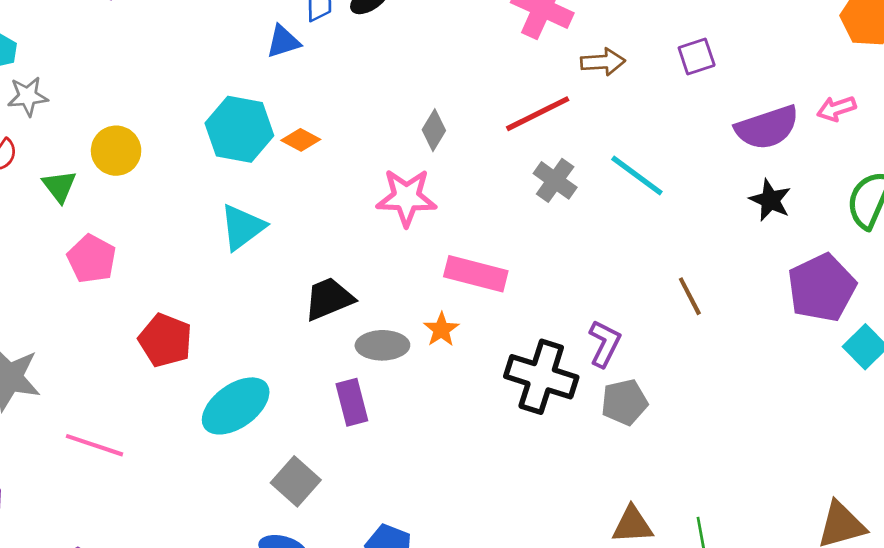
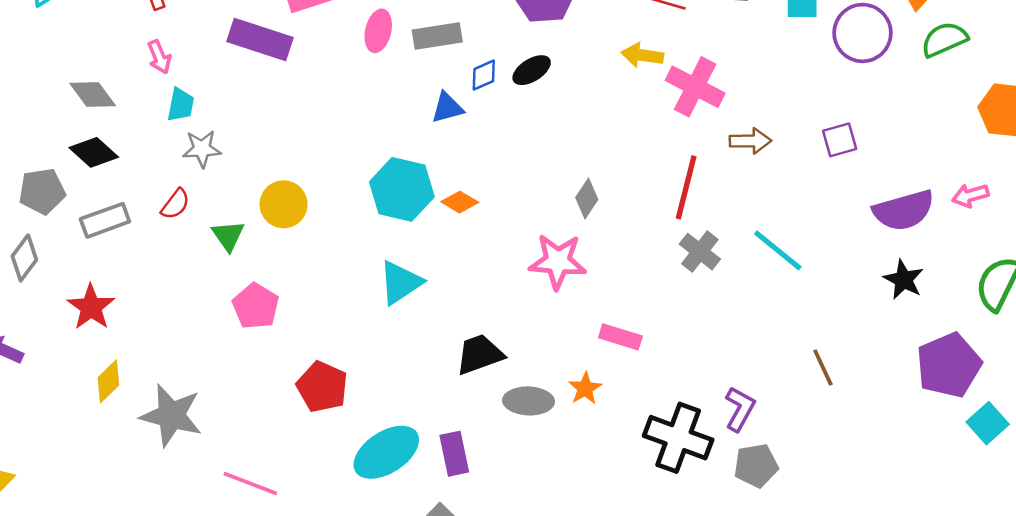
red line: (538, 114) -> (686, 187), turned -52
pink rectangle: (476, 274) -> (620, 337), size x0.7
purple rectangle: (352, 402) -> (454, 454), moved

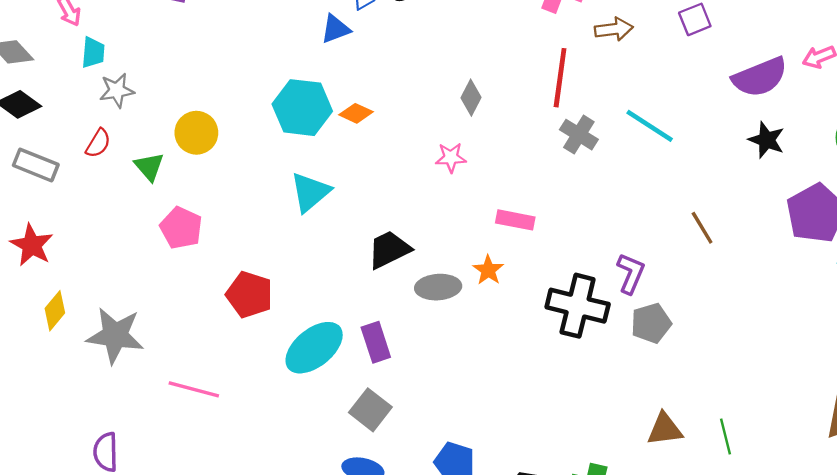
gray rectangle: (105, 220) -> (36, 165), turned 48
pink star: (558, 261) -> (451, 158), size x0.6

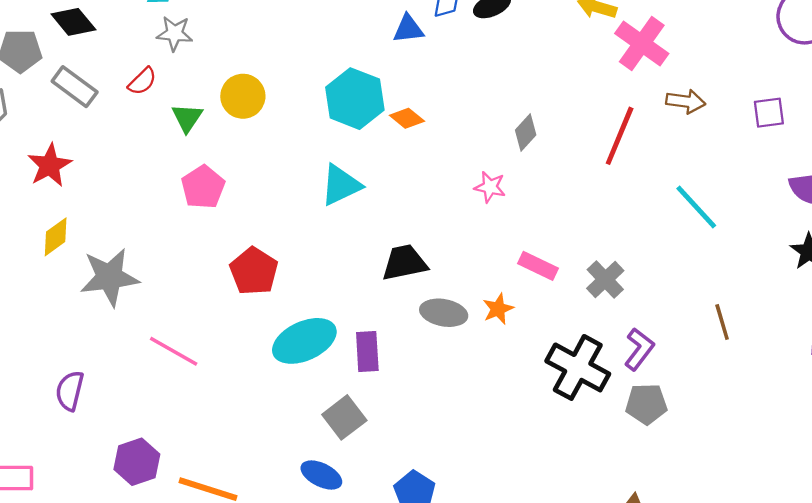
gray cross: (579, 135) -> (605, 279), moved
gray star: (115, 335) -> (109, 277), turned -30

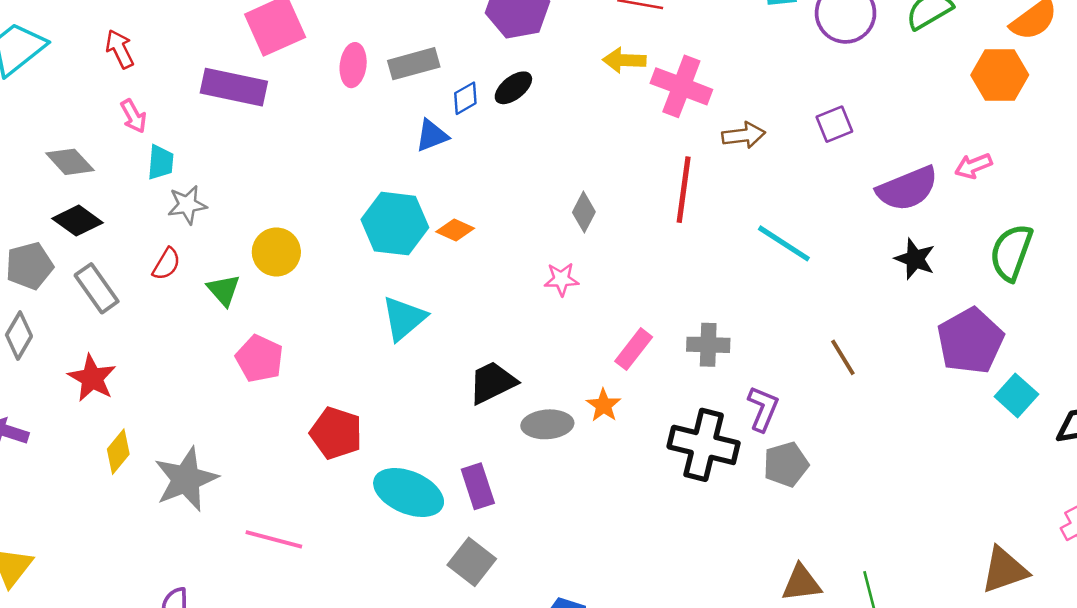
gray rectangle: (75, 87) -> (97, 288), turned 33
pink rectangle: (538, 266) -> (634, 349), turned -63
gray cross: (605, 279) -> (708, 345), turned -30
cyan ellipse: (304, 341) -> (409, 492), turned 62

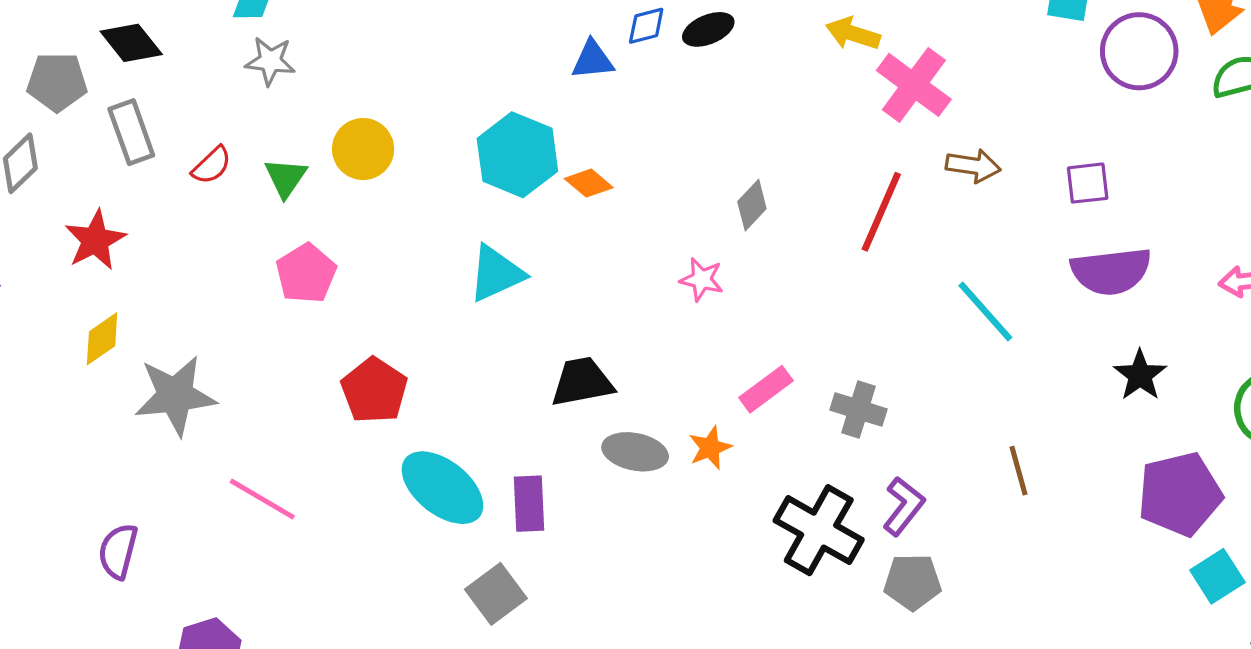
purple semicircle: (907, 189) -> (1111, 271), moved
red semicircle: (166, 264) -> (212, 165), moved

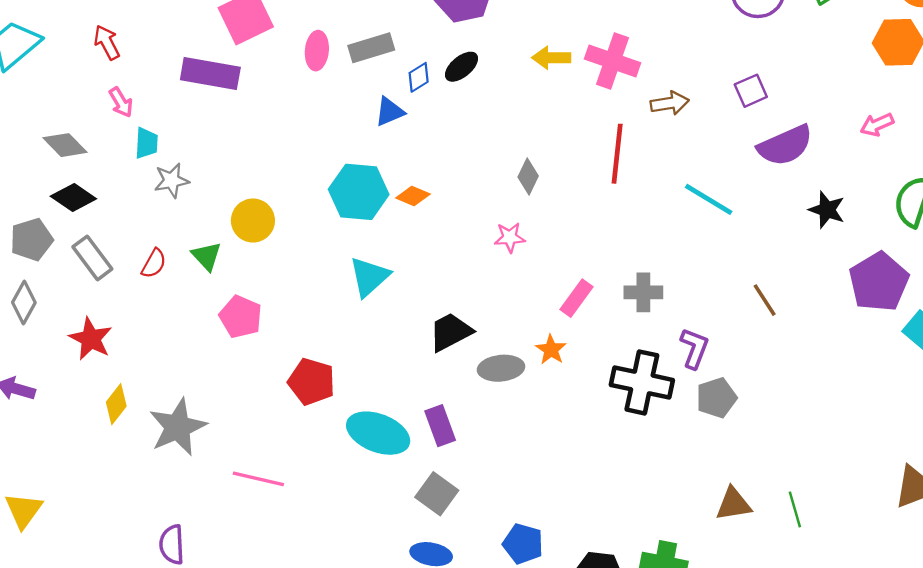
yellow arrow: (853, 34) -> (551, 58), moved

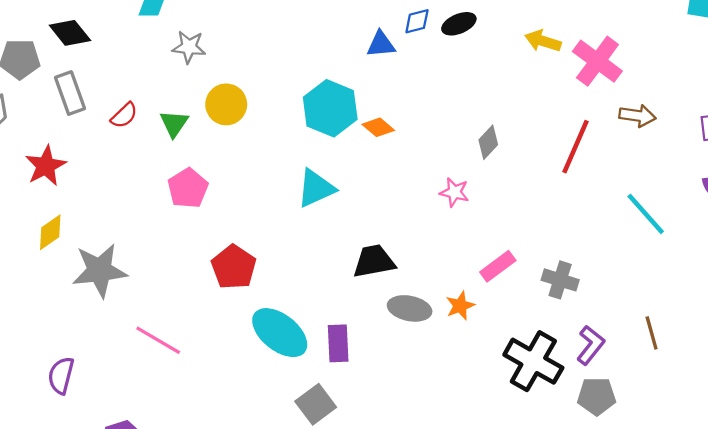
gray star: (171, 180) -> (189, 47), moved
brown line: (765, 300) -> (652, 333), moved

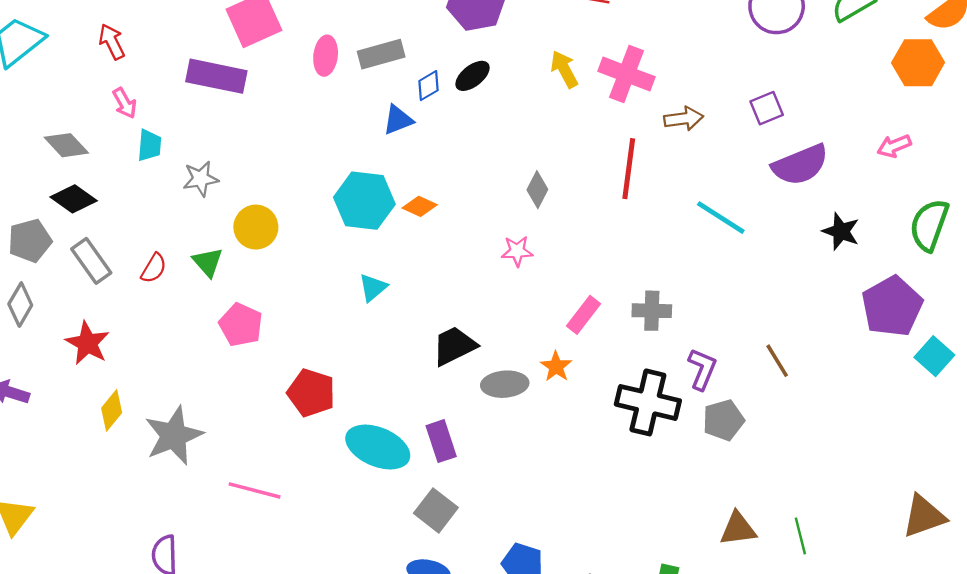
yellow arrow: (543, 41) -> (564, 69), turned 60
cyan triangle: (316, 188) -> (373, 287), size x0.7
brown line: (652, 333) -> (777, 361), moved

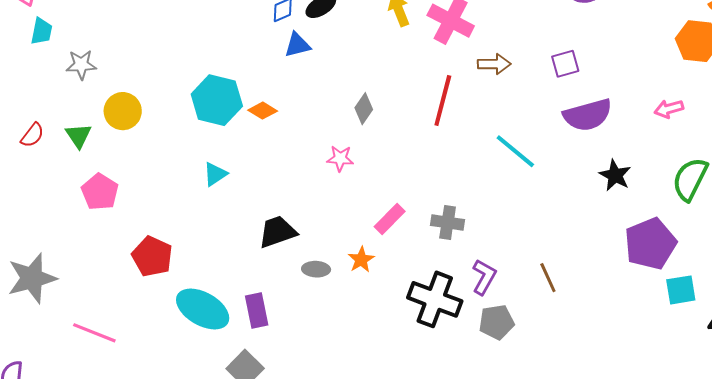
blue triangle: (398, 120) -> (297, 45), moved
cyan square: (934, 356) -> (681, 290), turned 32
gray ellipse: (505, 384) -> (316, 269), size x0.7

